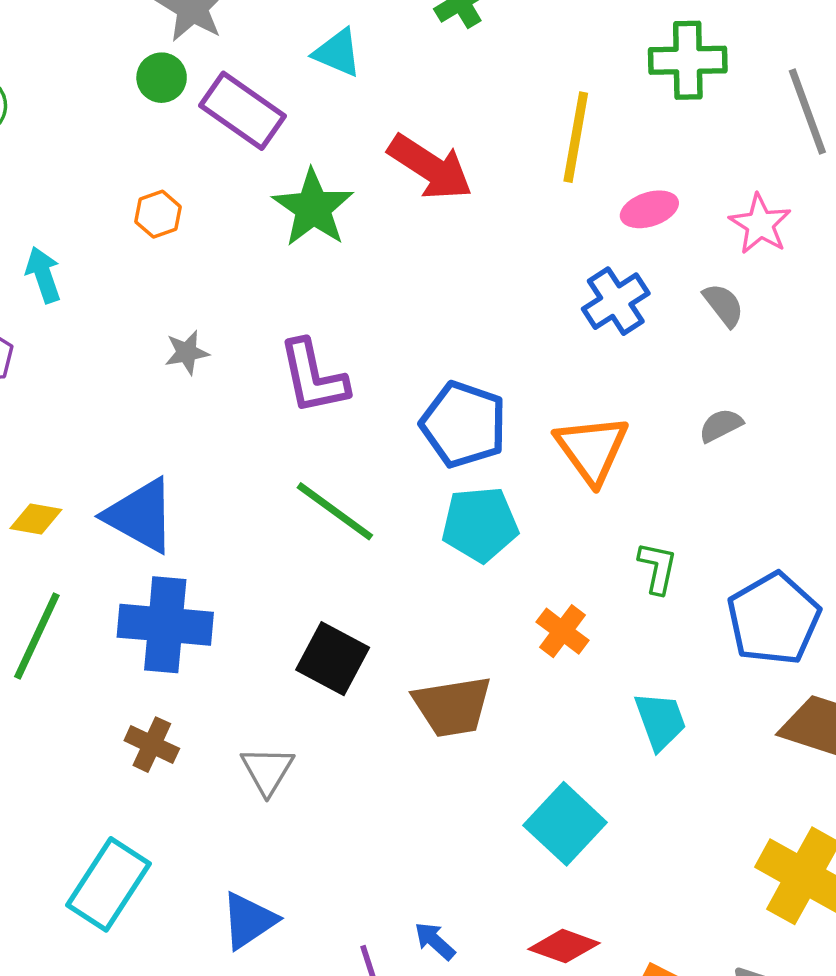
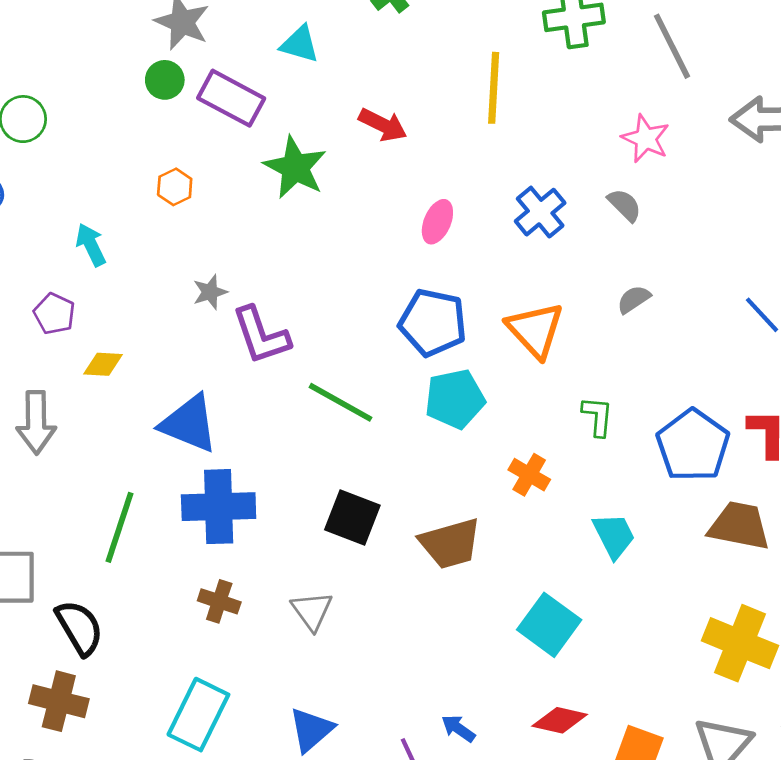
red arrow: (430, 167) -> (383, 125), size x0.7
pink ellipse: (649, 209) -> (437, 222), moved, turned -42
purple L-shape: (313, 377) -> (261, 335), moved
yellow diamond: (36, 519) -> (103, 364), moved

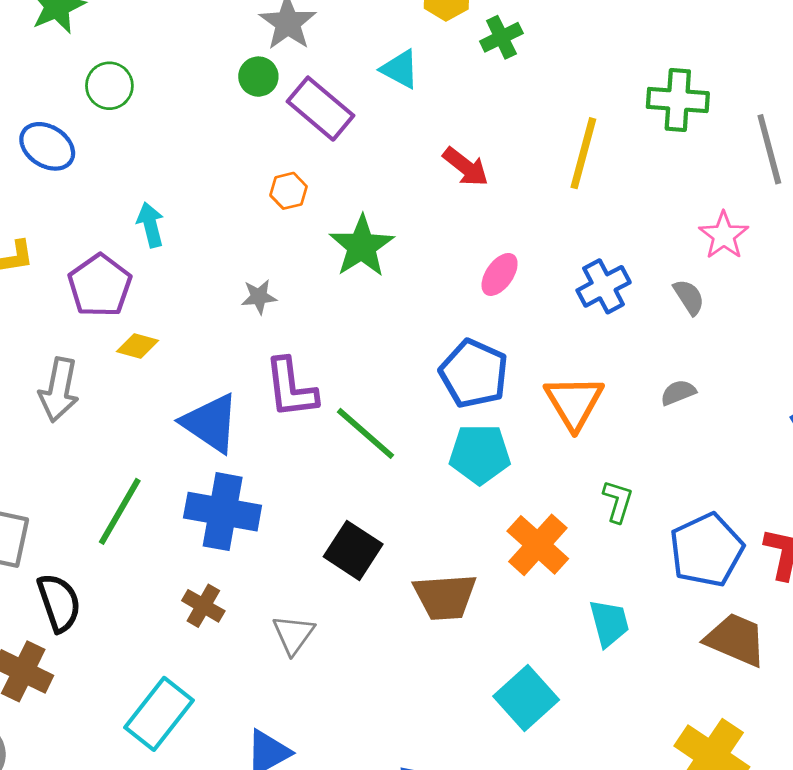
green star: (295, 167) -> (362, 246), moved
orange hexagon: (175, 187) -> (288, 191), moved
purple pentagon: (54, 314) -> (100, 286), size x1.5
purple L-shape: (261, 335) -> (291, 388), moved
orange cross: (529, 475) -> (538, 545), size x1.5

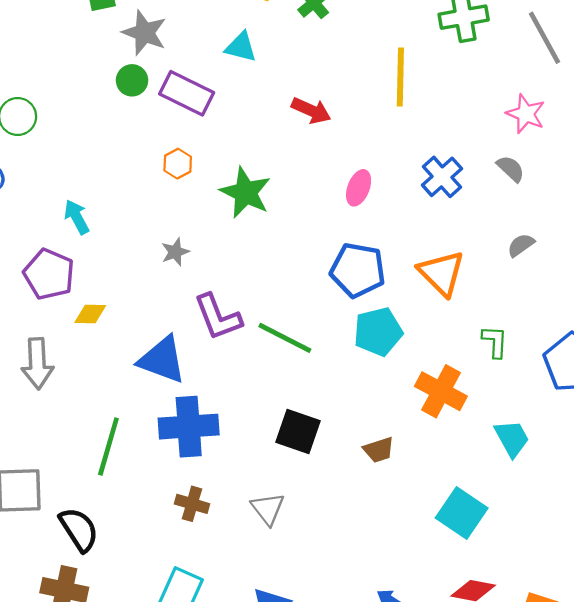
brown trapezoid: (445, 597) -> (379, 450), size x0.6

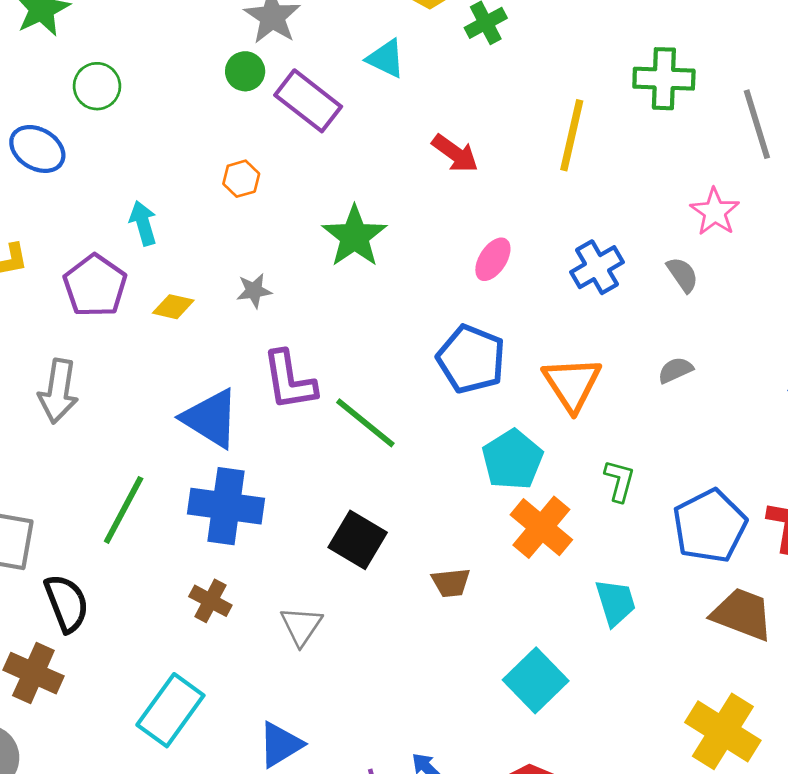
orange hexagon: (178, 164) -> (241, 179), moved
yellow diamond: (90, 314) -> (173, 307), moved
cyan pentagon: (378, 332) -> (512, 460), moved, turned -30

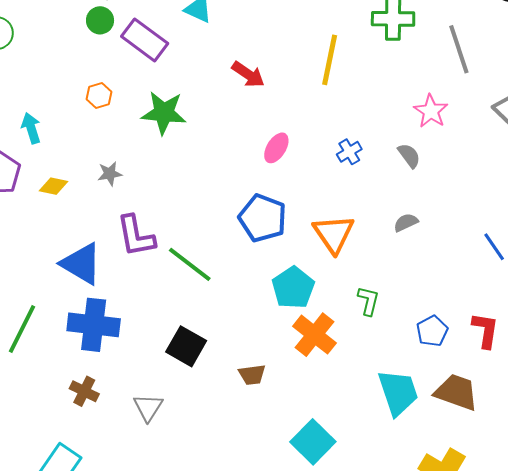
green star: (354, 236) -> (164, 113), moved, turned -30
blue cross: (597, 267) -> (349, 152), size x0.7
blue pentagon: (710, 526) -> (432, 331), size x0.6
cyan trapezoid: (616, 602) -> (398, 392), moved, size x1.4

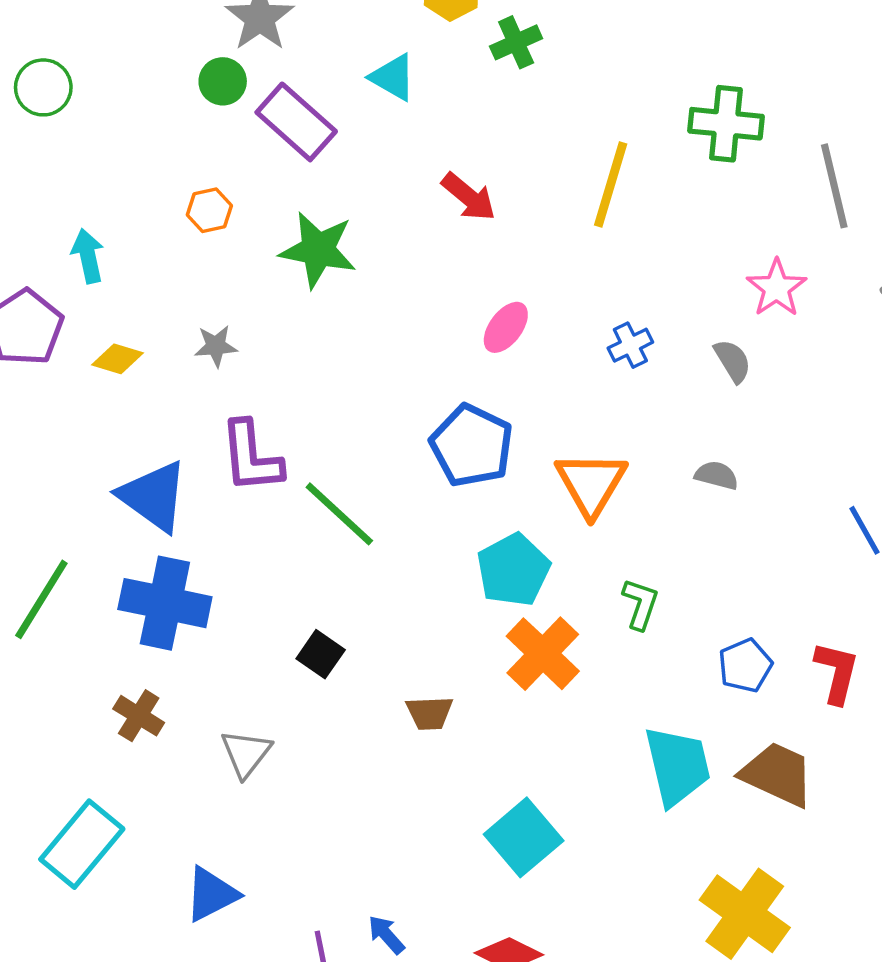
gray semicircle: (406, 223) -> (717, 475), turned 35
black square: (186, 346) -> (321, 654), size x0.7

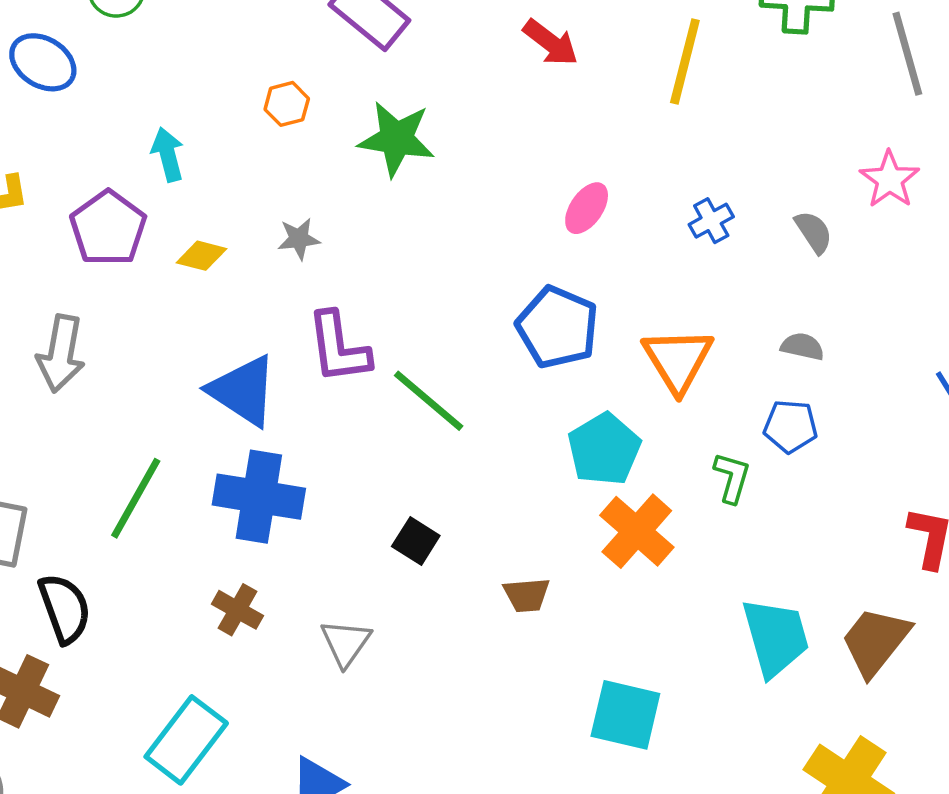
red arrow: (469, 197) -> (551, 43), moved
pink star: (777, 288) -> (890, 179), moved
blue pentagon: (745, 666) -> (790, 426), moved, turned 30
brown trapezoid: (777, 774) -> (875, 641), turned -74
cyan square: (524, 837) -> (625, 715), turned -34

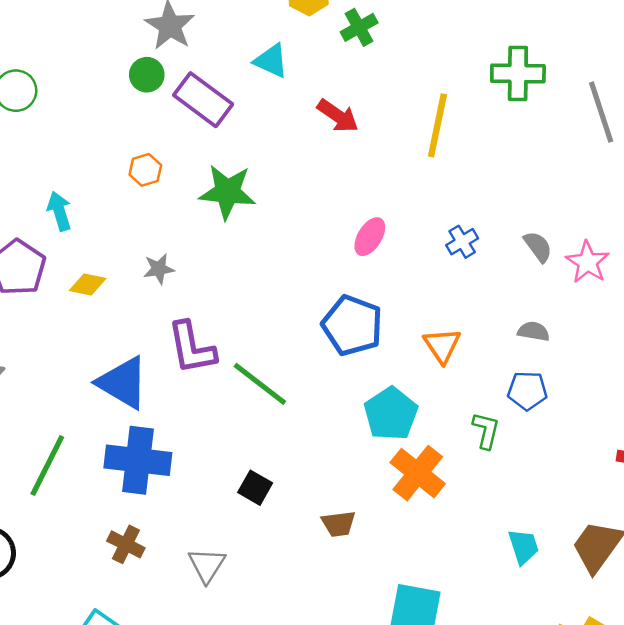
pink star: (890, 179) -> (588, 262), moved
orange triangle: (678, 360) -> (442, 346), size x0.7
cyan trapezoid: (776, 637) -> (523, 547), size x0.6

